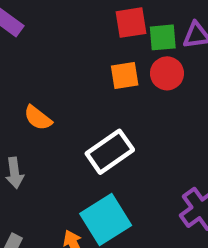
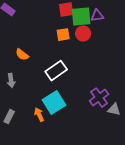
green square: (163, 37) -> (81, 17), size x1.5

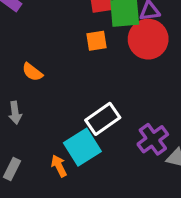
red circle: (83, 34) -> (148, 39), moved, size x1.6
white rectangle: (56, 71) -> (103, 119), moved

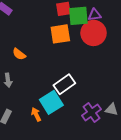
orange square: (96, 41) -> (60, 34), size x1.5
purple cross: (153, 139) -> (91, 112), moved

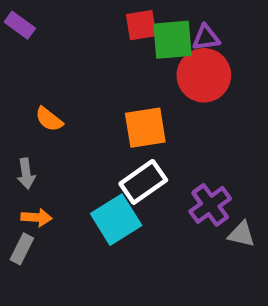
orange square: (60, 34) -> (145, 128), moved
purple cross: (91, 112) -> (210, 205), moved
orange arrow: (36, 114) -> (37, 217), moved, turned 120

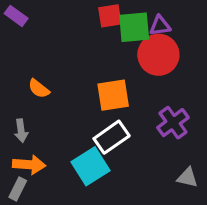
purple cross: (210, 205) -> (173, 123), moved
orange arrow: (37, 217) -> (29, 165), size x1.4

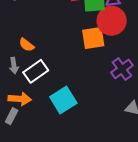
orange square: (113, 95) -> (93, 38), moved
gray arrow: (21, 131) -> (14, 66), moved
white rectangle: (112, 137) -> (36, 71), moved

